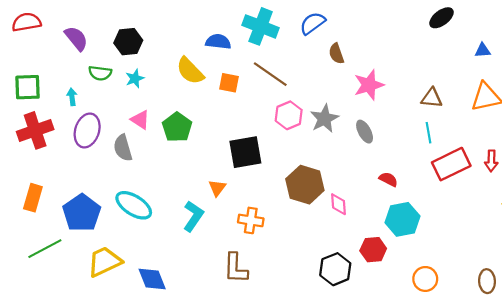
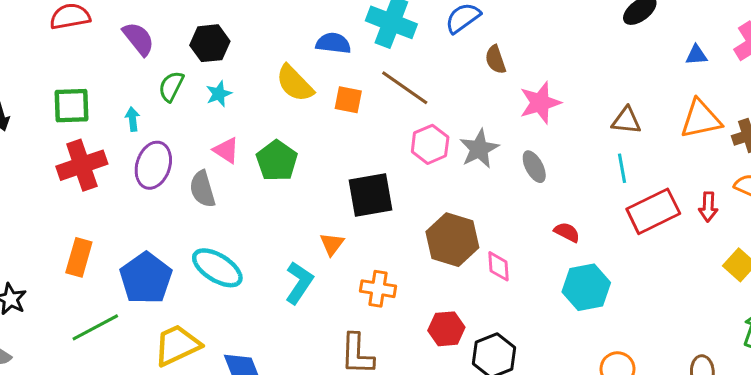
green semicircle: (100, 73) -> (171, 86), turned 110
red hexagon: (373, 250) -> (446, 329), moved

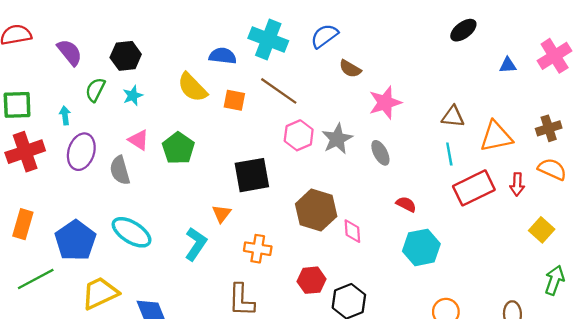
brown semicircle: (496, 60) -> (350, 69), turned -40
orange triangle: (701, 119) -> (496, 136), moved

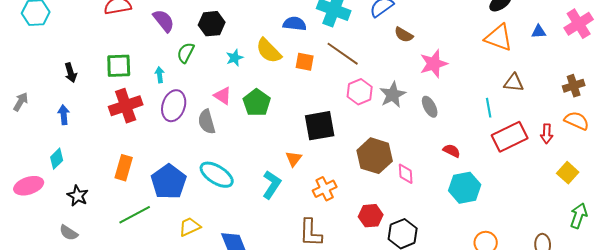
cyan star: (133, 96) -> (235, 58), moved
brown triangle: (453, 117) -> (514, 83), moved
orange triangle: (496, 136) -> (499, 38), moved, turned 32
orange cross: (258, 249) -> (325, 189), turned -35
yellow trapezoid: (100, 293) -> (190, 227), size x0.7

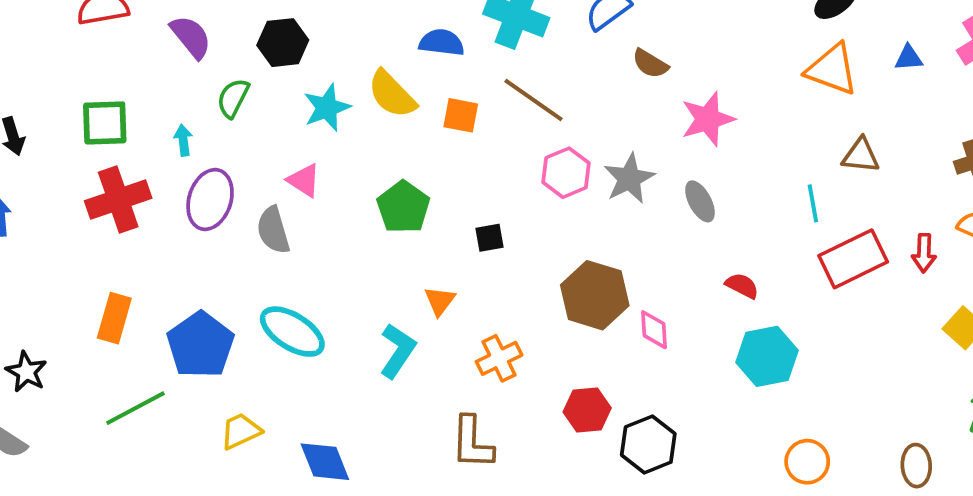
cyan star: (235, 58) -> (327, 108), size x1.4
green pentagon: (257, 103) -> (403, 207), moved
black square: (320, 126) -> (489, 238), size x0.5

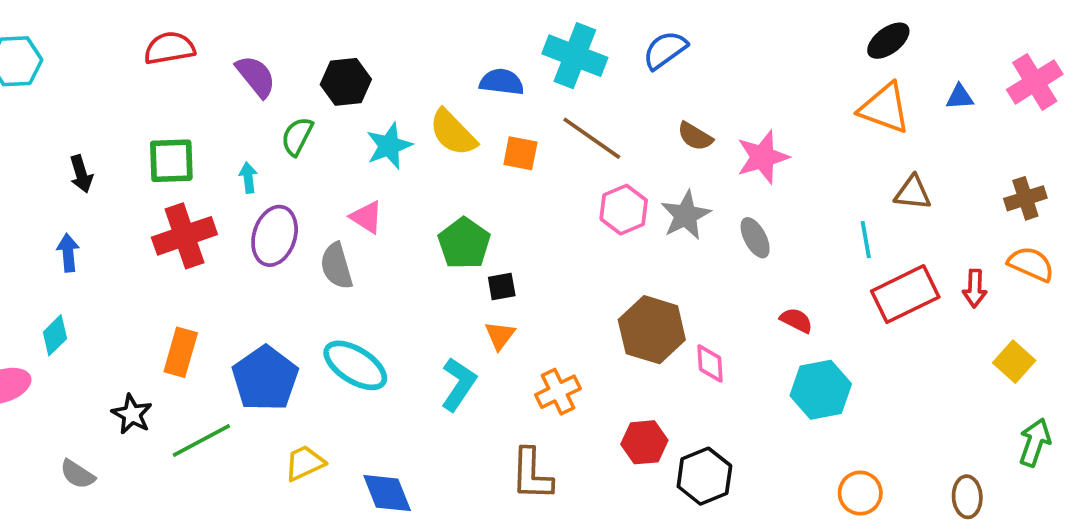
brown semicircle: (650, 64) -> (695, 136), moved
black square: (489, 238) -> (502, 287), moved
black star: (26, 372) -> (132, 414), moved

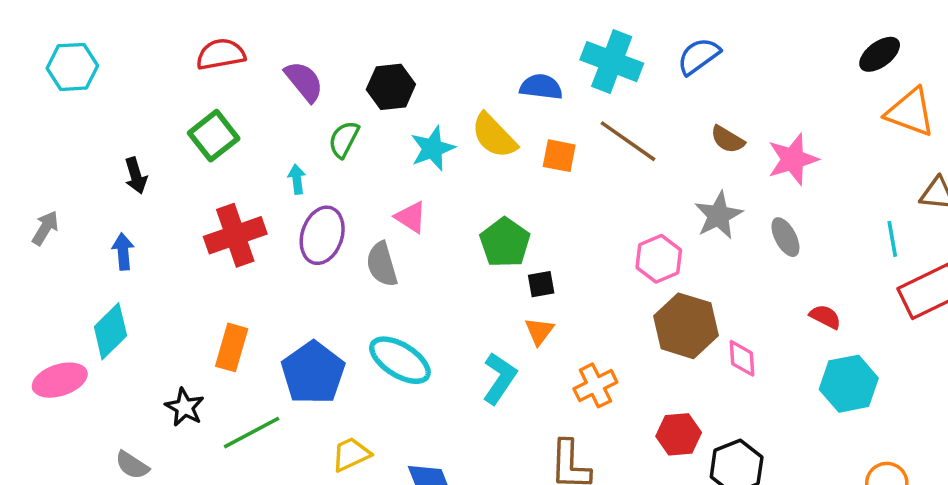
black ellipse: (888, 41) -> (880, 54), moved
green square: (171, 161) -> (214, 136), moved, turned -36
pink hexagon: (624, 210) -> (659, 259), moved
cyan diamond: (55, 335) -> (110, 331), size x1.4

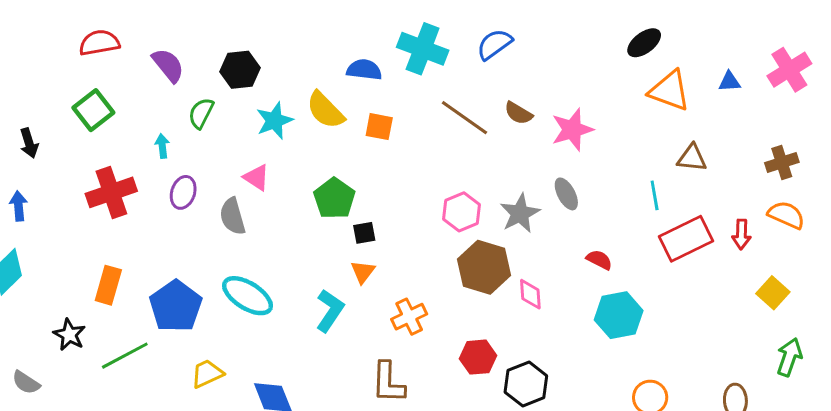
brown line: (628, 141) -> (465, 118), moved
gray star: (718, 215) -> (520, 213), moved
purple ellipse: (322, 235) -> (183, 192), size x0.7

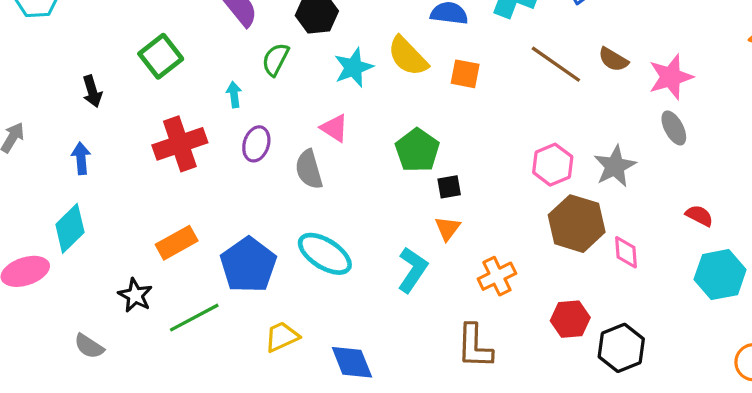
gray ellipse: (566, 194) -> (674, 128), moved
orange rectangle: (108, 285) -> (177, 243), turned 45

